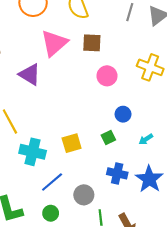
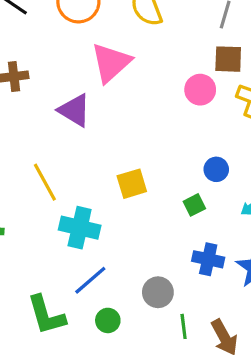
brown square: (92, 43) -> (228, 59), moved
pink circle: (107, 76) -> (200, 90), moved
yellow square: (72, 143) -> (132, 184), moved
blue line: (52, 182) -> (90, 280), moved

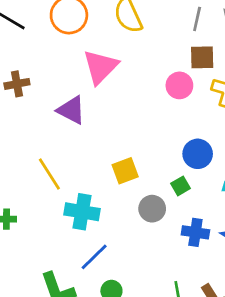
blue circle: (216, 169) -> (198, 154), size x1.4
gray circle: (158, 292) -> (152, 209), moved

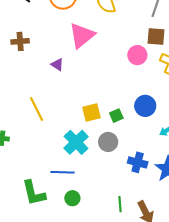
purple triangle: (71, 110) -> (57, 65), size x0.6
green square: (181, 186) -> (116, 116), moved
cyan cross: (82, 212) -> (76, 142), moved, turned 30
blue line: (94, 257) -> (62, 172), turned 40

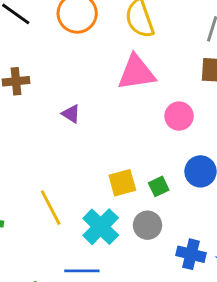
pink triangle: (82, 35) -> (136, 72), moved, turned 32
pink circle: (137, 55) -> (179, 116), moved
yellow line: (37, 109) -> (51, 208), moved

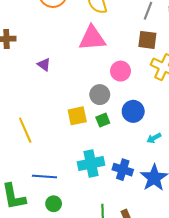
gray circle: (148, 225) -> (100, 95), moved
cyan cross: (101, 227) -> (91, 164), moved, turned 30

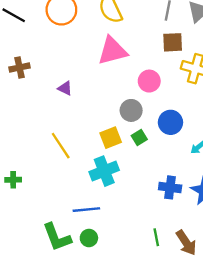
yellow line: (25, 130) -> (61, 146), moved
cyan cross: (91, 164) -> (104, 171), moved
green circle: (54, 204) -> (89, 238), moved

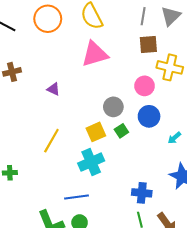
pink circle: (149, 81) -> (145, 86), moved
yellow line: (61, 146) -> (51, 141), turned 65
blue cross: (170, 187) -> (142, 193), moved

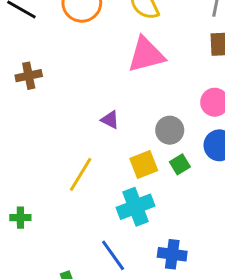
purple triangle: (53, 89) -> (110, 120), moved
blue cross: (142, 193) -> (172, 254), moved
blue line: (76, 197) -> (113, 255), turned 60

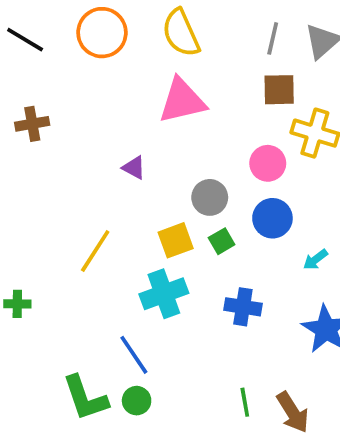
purple triangle: (110, 120) -> (134, 168), moved
blue cross: (172, 254) -> (243, 307), moved

